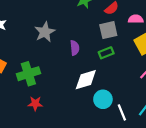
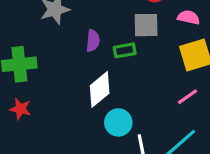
green rectangle: (106, 53) -> (125, 50), moved
white diamond: (86, 80) -> (100, 89), turned -35

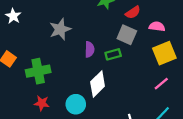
gray square: (146, 25) -> (127, 35), turned 30
cyan circle: (118, 122) -> (76, 104), moved

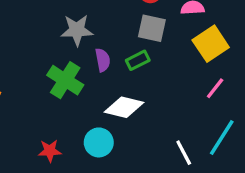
gray star: (60, 29) -> (77, 30), moved, turned 30
green cross: (38, 71) -> (65, 80), moved, turned -35
white diamond: (98, 84) -> (124, 107), turned 70

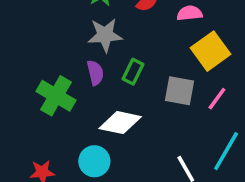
gray square: (152, 28) -> (180, 91), moved
gray star: (77, 30) -> (105, 35), moved
green rectangle: (138, 60) -> (133, 72), turned -35

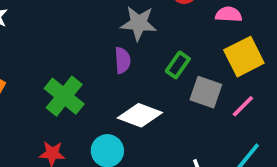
green rectangle: (133, 72) -> (178, 65), moved
green cross: (56, 96) -> (64, 96), moved

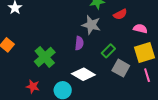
pink line: (243, 106) -> (147, 75), moved, turned -72

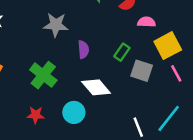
gray star: (91, 25) -> (56, 25), moved
pink semicircle: (140, 29) -> (146, 22), moved
white diamond: (83, 74) -> (96, 87), turned 30

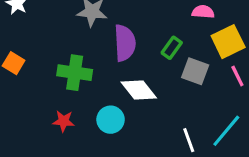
purple semicircle: (83, 49) -> (125, 43), size x1.6
green cross: (43, 75) -> (75, 73), turned -32

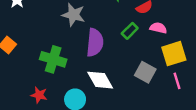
green rectangle: (172, 48) -> (130, 31), moved

